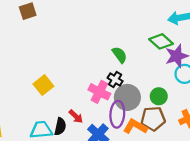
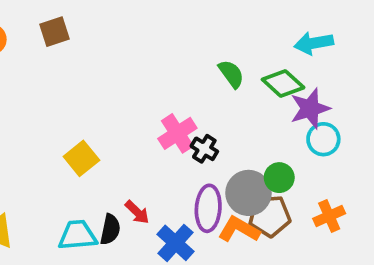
green semicircle: (120, 55) -> (231, 74), moved
pink cross: (99, 92) -> (177, 133), moved, turned 30
gray circle: (127, 97) -> (248, 193), moved

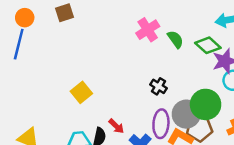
pink cross: (177, 133) -> (148, 30), moved
green circle: (279, 178) -> (206, 104), size x1.6

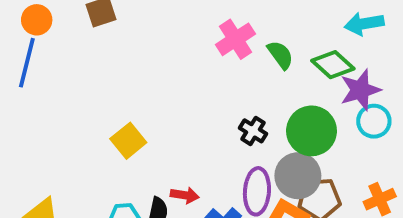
green circle: (206, 104) -> (312, 131), moved
red arrow: (116, 126) -> (185, 195), turned -35

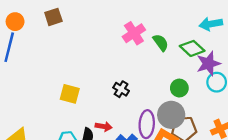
black cross: (253, 131) -> (121, 89), moved
green circle: (312, 131) -> (179, 88), size x0.6
yellow square: (128, 141) -> (70, 94), turned -36

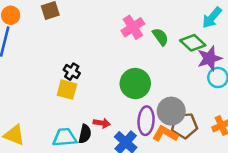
cyan arrow: (211, 24) -> (212, 18), turned -40
green circle: (179, 88) -> (135, 84), moved, size x1.6
black cross: (121, 89) -> (72, 72), moved

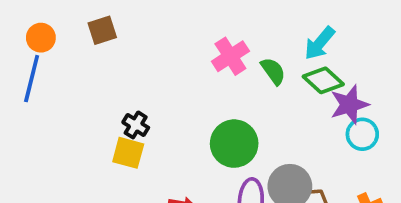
cyan arrow: (212, 18) -> (320, 43), moved

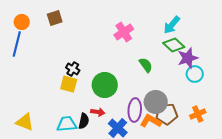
green semicircle: (273, 71) -> (146, 65), moved
green circle: (234, 144) -> (105, 85), moved

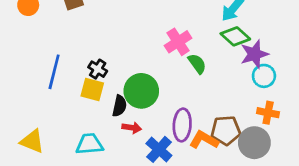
pink cross: (124, 32) -> (178, 42), moved
blue line: (17, 44) -> (54, 72), moved
gray circle: (156, 102) -> (254, 143), moved
orange cross: (198, 114) -> (268, 113), moved, turned 35
black semicircle: (84, 121) -> (119, 106), moved

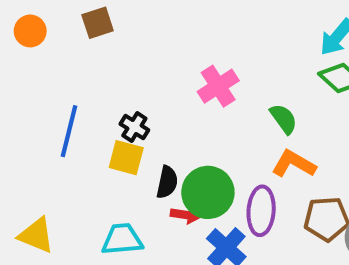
pink cross: (178, 42) -> (218, 86), moved
green circle: (141, 91) -> (208, 192), moved
orange L-shape: (204, 140) -> (294, 164), moved

